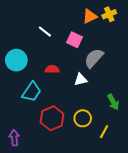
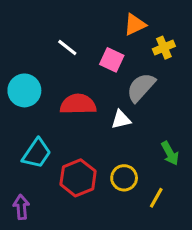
yellow cross: (109, 14) -> (164, 48), moved
red semicircle: (52, 69) -> (78, 104), size x1.6
cyan trapezoid: (32, 92) -> (37, 153), moved

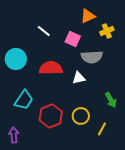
gray semicircle: (141, 87) -> (92, 57), turned -135

